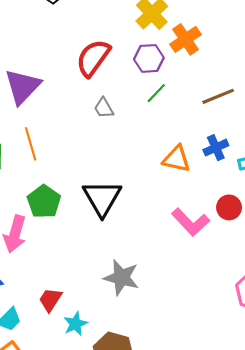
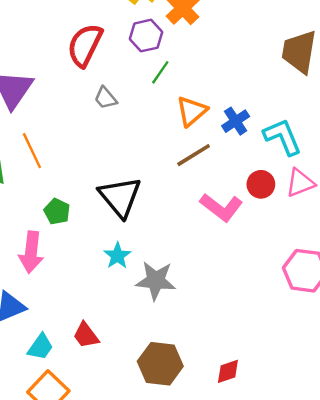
brown line: (218, 96) -> (194, 155), moved
orange triangle: (176, 159) -> (192, 111), moved, turned -44
green pentagon: (44, 202) -> (57, 211), size x0.7
red trapezoid: (50, 300) -> (86, 335), moved, turned -60
cyan star: (75, 324) -> (117, 256), moved

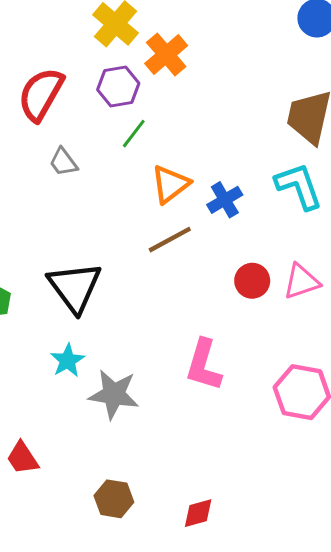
cyan L-shape: (283, 137) -> (299, 186), moved
pink L-shape: (221, 207) -> (204, 365), moved, turned 66
brown hexagon: (160, 364) -> (114, 499), size x0.7

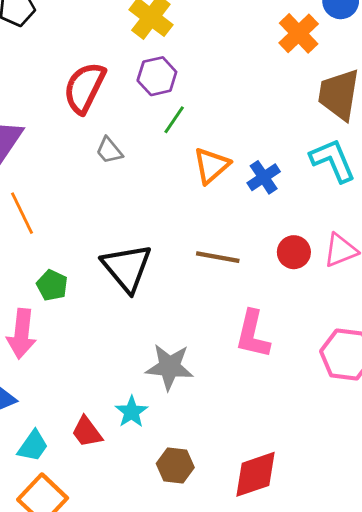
orange cross: (166, 55) -> (299, 33), moved
brown line: (170, 240) -> (218, 257), moved, turned 42
cyan star: (68, 360) -> (132, 412), moved
red diamond: (198, 513) -> (256, 474), size x1.6

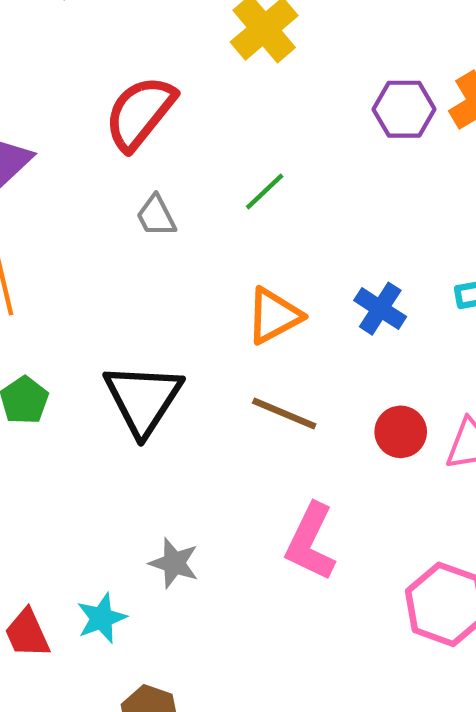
purple hexagon: (157, 76) -> (404, 109), moved
orange triangle: (211, 166) -> (274, 316), moved
blue cross: (264, 177) -> (380, 309), turned -36
gray star: (169, 367) -> (174, 563), size x0.7

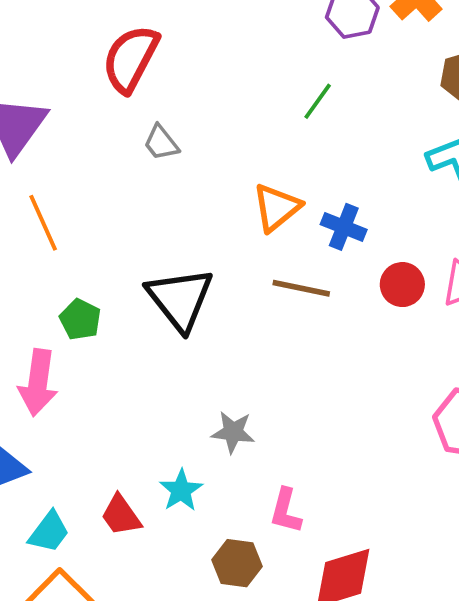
green line: (265, 191) -> (318, 101), moved
blue cross: (380, 309) -> (344, 227), moved
pink L-shape: (311, 542) -> (286, 511), moved, size x0.7

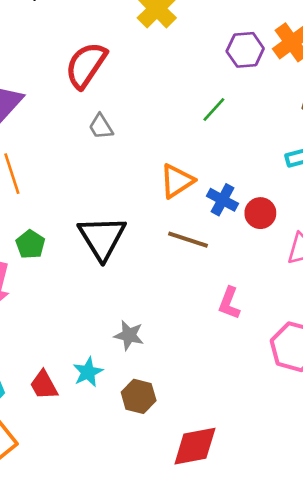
red circle: (402, 285) -> (260, 213), moved
pink L-shape: (286, 511) -> (229, 303), moved
brown hexagon: (237, 563) -> (139, 396), moved

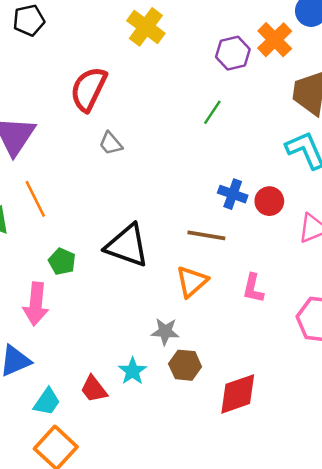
orange triangle: (177, 181) -> (192, 282), moved
black triangle: (102, 238) -> (127, 246), turned -30
brown hexagon: (139, 396) -> (185, 365), moved
red diamond: (195, 446) -> (238, 394), moved

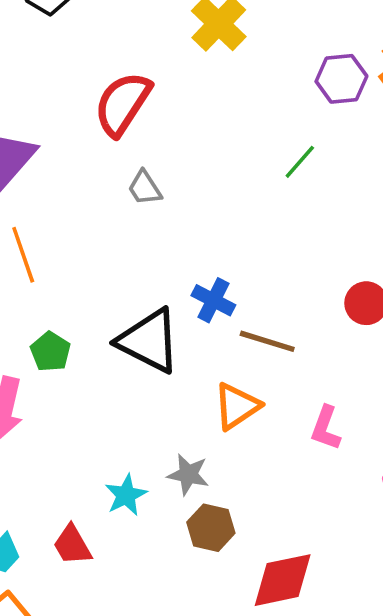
blue cross: (233, 194) -> (213, 300), moved
cyan star: (133, 371) -> (126, 495), moved

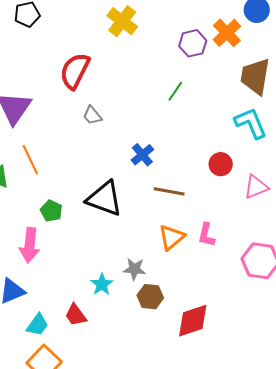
blue cross: (213, 300) -> (142, 155), moved, turned 30
orange triangle: (237, 406) -> (172, 237), moved

